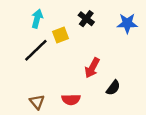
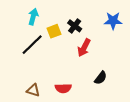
black cross: (86, 19) -> (75, 26), moved
red arrow: (92, 68) -> (84, 48), moved
brown triangle: (37, 102) -> (33, 90), turned -32

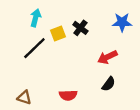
red arrow: (84, 48) -> (107, 57), moved, turned 36
brown triangle: (33, 90) -> (24, 98), moved

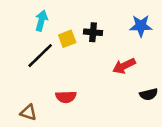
black cross: (80, 28) -> (93, 32), turned -32
black semicircle: (109, 84) -> (149, 94), moved, turned 40
red semicircle: (68, 95) -> (66, 97), moved

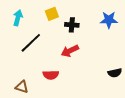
cyan arrow: (41, 21) -> (18, 18), moved
yellow square: (67, 39) -> (52, 14), moved
red arrow: (124, 66) -> (70, 51), moved

